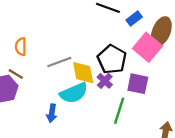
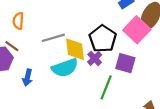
blue arrow: (52, 113) -> (27, 78), moved

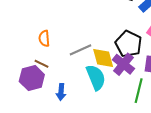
purple cross: (95, 58) -> (123, 64), size x1.5
cyan semicircle: (65, 68) -> (96, 77), turned -85

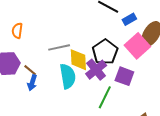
orange semicircle: (44, 38) -> (17, 31), moved
brown line: (41, 64) -> (30, 70), moved

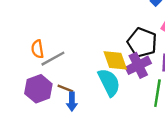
gray line: (59, 47) -> (53, 59), moved
purple cross: (96, 70) -> (138, 65), turned 30

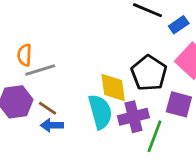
purple cross: (138, 65) -> (133, 117), moved
blue arrow: (72, 102) -> (52, 125), turned 78

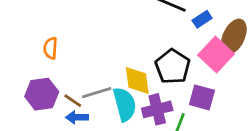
gray line: (40, 70) -> (97, 93), moved

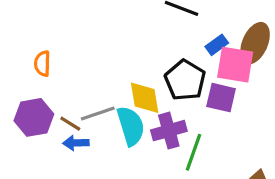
blue rectangle: (202, 19) -> (217, 45), moved
pink square: (216, 55) -> (235, 65), turned -32
purple square: (202, 97) -> (221, 98), moved

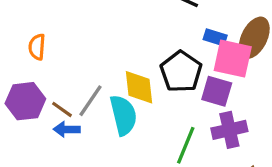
blue rectangle: (217, 45) -> (215, 37), turned 50
gray line: (98, 114) -> (91, 101), turned -40
purple cross: (169, 131) -> (229, 130), moved

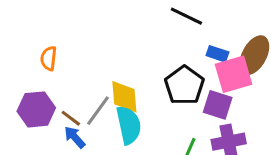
pink square: (233, 59) -> (234, 74), turned -30
yellow diamond: (139, 87) -> (124, 97), moved
blue arrow: (67, 129) -> (75, 137), turned 45

